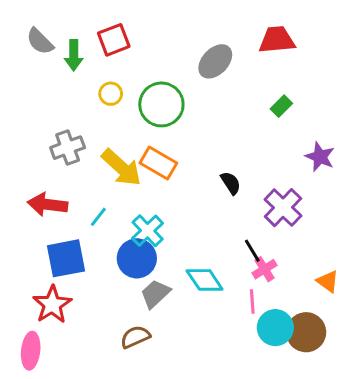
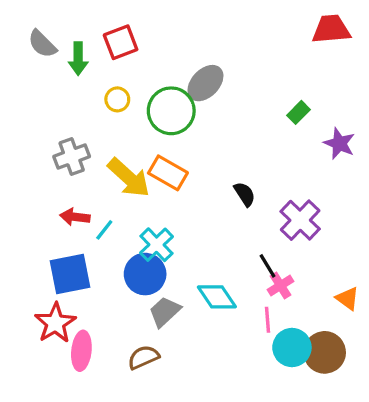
red trapezoid: (277, 40) -> (331, 29), moved
gray ellipse: (215, 61) -> (205, 83), moved
purple star: (320, 157) -> (339, 143), moved
red arrow: (48, 205) -> (75, 217), moved, size x0.7
pink ellipse: (31, 351) -> (81, 351), moved

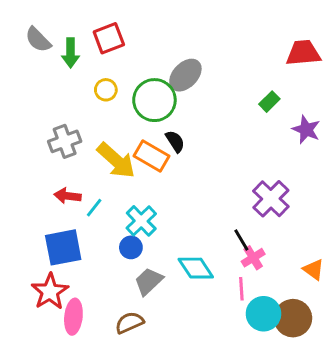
red trapezoid: (331, 29) -> (303, 53), moved
black semicircle: (245, 194) -> (175, 141), moved
blue circle: (145, 274) -> (131, 247), size x0.6

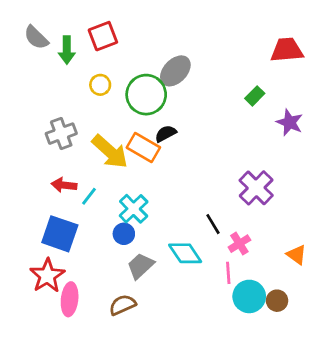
black semicircle: (175, 141) -> (166, 134), turned -85
black line: (241, 240) -> (213, 224), moved
blue square: (63, 247) -> (60, 234), turned 30
brown circle: (293, 318) -> (277, 301), size x0.6

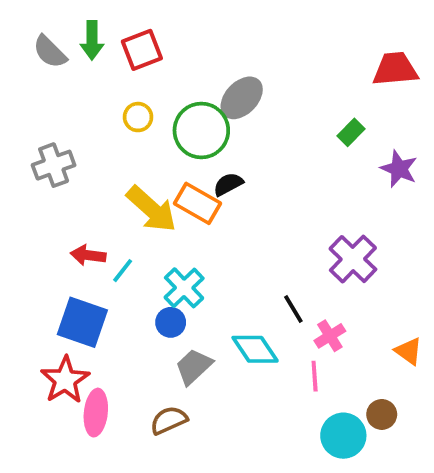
green arrow: (67, 50) -> (92, 40), moved
gray cross: (61, 134) -> (54, 165), moved
cyan circle: (249, 296) -> (343, 436), moved

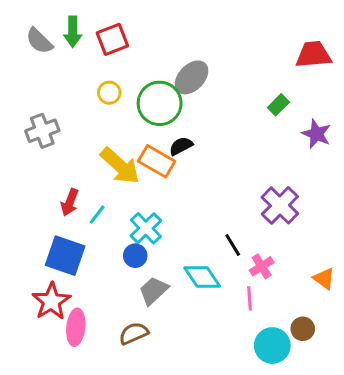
red arrow: (88, 255) -> (70, 202), turned -76

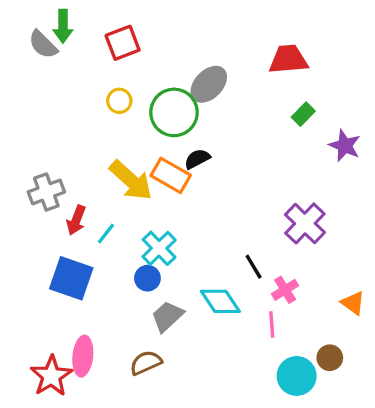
green arrow: (73, 32) -> (63, 26), moved
red trapezoid: (313, 55) -> (288, 59), moved
gray cross: (42, 131) -> (46, 192), moved
red star: (51, 301) -> (51, 376), moved

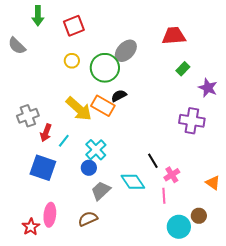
gray semicircle: (43, 44) -> (17, 46), moved
purple cross: (305, 223) -> (192, 121), moved, turned -35
red star: (51, 376) -> (31, 227), size x0.7

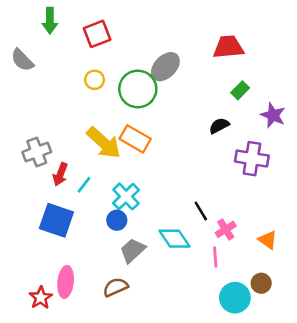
black semicircle: (119, 96) -> (219, 126), moved
orange triangle: (213, 183) -> (268, 240), moved

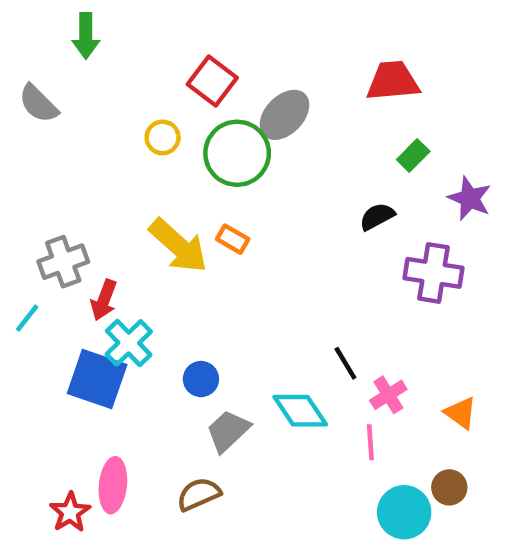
red square: (97, 34) -> (212, 81), moved, turned -32
orange rectangle: (135, 139) -> (233, 239), size x0.6
cyan line: (84, 185) -> (27, 318), moved
cyan cross: (126, 197) -> (129, 343), moved

